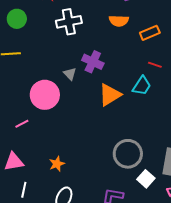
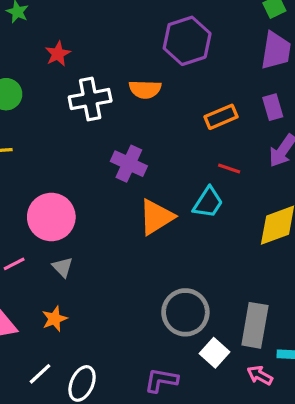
orange semicircle: (119, 21) -> (145, 89), moved
gray triangle: (70, 74) -> (63, 267), moved
orange star: (57, 164) -> (55, 319), moved
white line: (24, 190) -> (40, 374), moved, turned 35

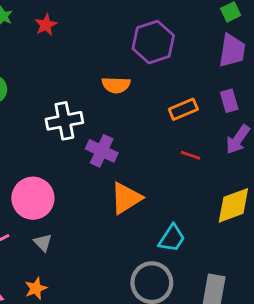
red star: (58, 54) -> (46, 25), moved
white cross: (90, 99) -> (64, 121), moved
cyan trapezoid: (208, 202) -> (172, 238), moved

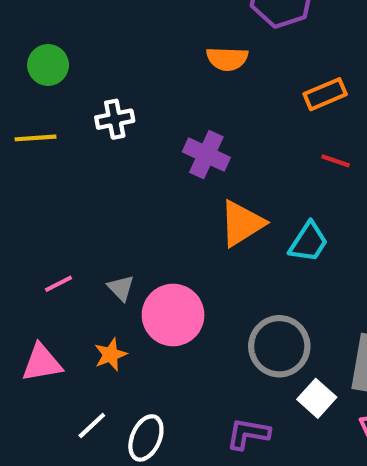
white cross: (64, 121) -> (115, 119), moved, size x0.7
pink circle: (33, 198) -> (173, 315), moved
cyan trapezoid: (172, 238) -> (308, 242), moved

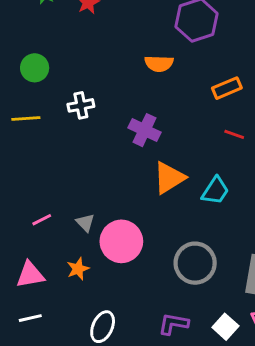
white square: (317, 398) -> (225, 327), moved
white line: (92, 425) -> (30, 318), moved, turned 30

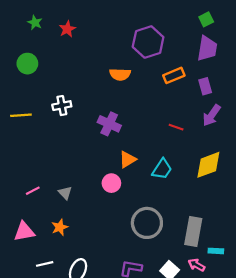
green circle: (35, 68) -> (27, 64), moved
orange rectangle: (227, 88) -> (174, 75), moved
orange triangle: (169, 178) -> (128, 159), size x0.7
pink circle: (121, 241) -> (111, 183), moved, size x0.6
white line: (30, 318) -> (45, 264), moved

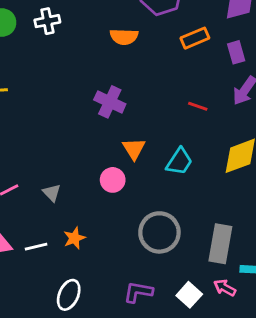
white cross: (62, 106) -> (47, 21), moved
orange triangle: (128, 159) -> (134, 149), turned -30
orange star: (60, 227) -> (74, 238), moved
white line: (45, 264) -> (36, 247), moved

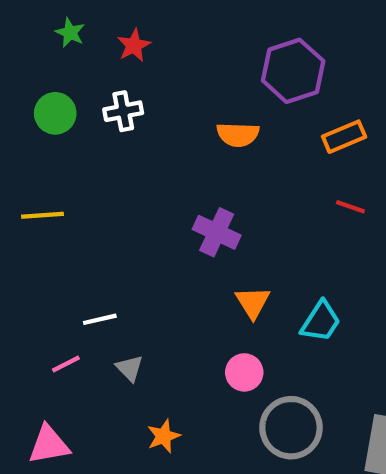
red line: (198, 106) -> (350, 207), moved
pink circle: (113, 180) -> (244, 372), moved
white line: (36, 247) -> (100, 319), moved

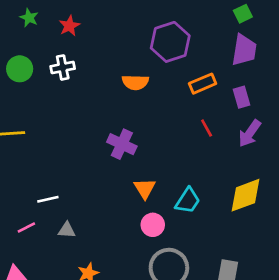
red line: (350, 207) -> (207, 128), turned 42
gray triangle: (130, 368) -> (67, 230), turned -42
pink circle: (244, 372) -> (153, 225), moved

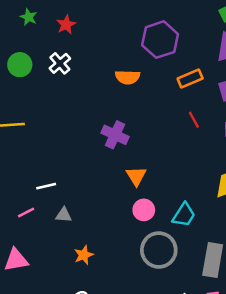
white cross: (63, 67) -> (60, 63), turned -30
cyan trapezoid: (188, 201) -> (184, 215), moved

